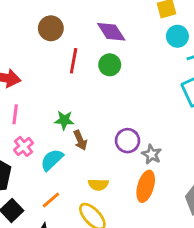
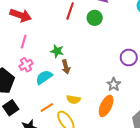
purple circle: (128, 141) -> (129, 58), moved
orange line: (51, 200) -> (47, 108), moved

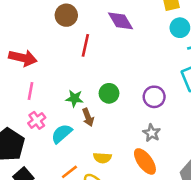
green circle: (95, 18) -> (109, 93), moved
purple circle: (129, 58) -> (154, 97), moved
orange ellipse: (106, 106) -> (145, 161), turned -55

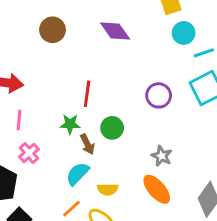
red line: (85, 45) -> (87, 94), moved
green circle: (109, 93) -> (112, 128), moved
purple circle: (154, 97) -> (159, 95), moved
cyan semicircle: (62, 134) -> (78, 174), moved

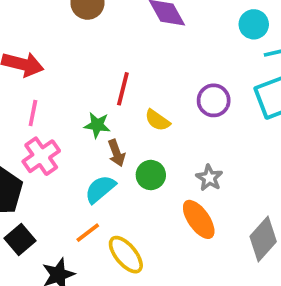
green circle: (112, 128) -> (151, 175), moved
pink cross: (29, 153) -> (41, 156), size x1.4
yellow semicircle: (108, 189) -> (157, 120), moved, turned 30

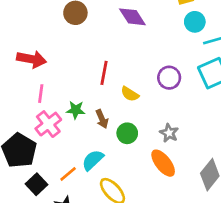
green star: (97, 125) -> (76, 110), moved
cyan semicircle: (100, 189) -> (93, 160), moved
orange line: (88, 233) -> (68, 174), moved

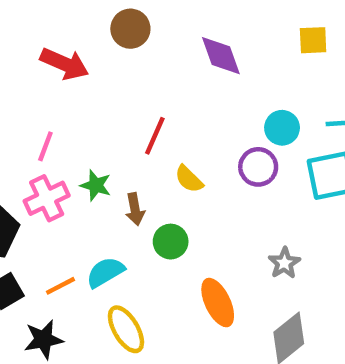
cyan circle: (195, 22) -> (282, 128), moved
red arrow: (32, 59) -> (64, 64), moved
gray star: (169, 133) -> (284, 263), moved

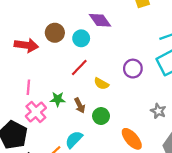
brown circle: (130, 29) -> (55, 33), moved
cyan circle: (282, 128) -> (81, 38), moved
red line: (155, 136) -> (79, 68), turned 36

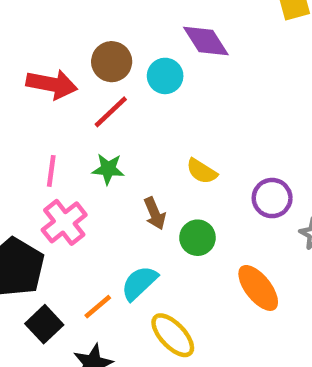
red line: (79, 68) -> (111, 112), moved
purple circle: (133, 69) -> (272, 198), moved
green star: (58, 99) -> (108, 169), moved

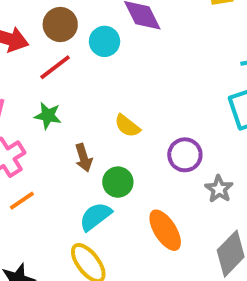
cyan semicircle: (139, 283) -> (95, 216), moved
orange line: (98, 307) -> (22, 201), moved

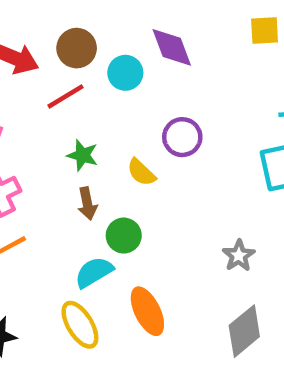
green star: (48, 116) -> (82, 155), moved
purple circle: (185, 155) -> (182, 137), moved
orange ellipse: (165, 230) -> (147, 311), moved

